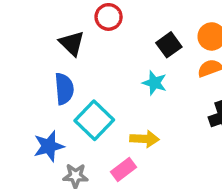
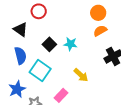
black square: (169, 45) -> (49, 44), moved
yellow arrow: (145, 139) -> (81, 75), moved, turned 49

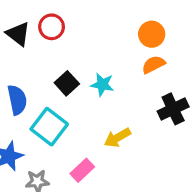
black triangle: (21, 29) -> (18, 34), moved
yellow arrow: (81, 75) -> (117, 138), turned 105

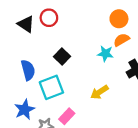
cyan star: (102, 85) -> (105, 54), moved
cyan square: (49, 127) -> (51, 87), turned 35
pink rectangle: (82, 170) -> (67, 116), moved

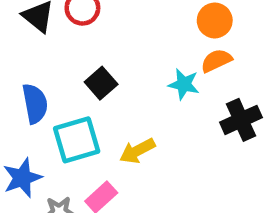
yellow arrow: (99, 92) -> (137, 151), moved

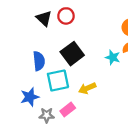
black square: (101, 83) -> (72, 54), size x1.5

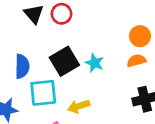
cyan star: (113, 57) -> (95, 63), moved

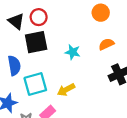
orange circle: (140, 36) -> (101, 13), moved
black square: (64, 61) -> (36, 42), moved, turned 30

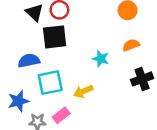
cyan star: (73, 52) -> (101, 59), moved
blue semicircle: (14, 65) -> (29, 61), turned -96

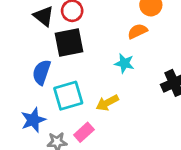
orange semicircle: (131, 45) -> (138, 31), moved
blue semicircle: (29, 61) -> (41, 72), turned -55

